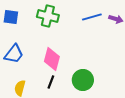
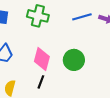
green circle: (83, 80) -> (74, 60), moved

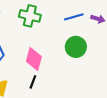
green circle: (74, 60) -> (76, 47), moved

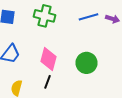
green circle: (76, 47) -> (86, 63), moved

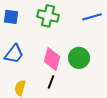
green circle: (86, 63) -> (79, 58), moved

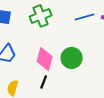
green cross: (48, 16) -> (41, 16), turned -35

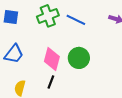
blue line: (85, 17) -> (76, 20), moved, turned 42

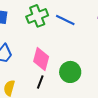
green circle: (79, 58) -> (70, 72), moved

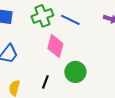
pink diamond: (41, 59) -> (55, 46), moved

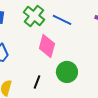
green cross: (42, 16) -> (34, 16), turned -30

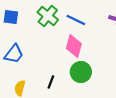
pink diamond: (47, 46) -> (74, 46), moved

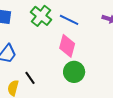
black line: (51, 82) -> (30, 78), moved, turned -56

